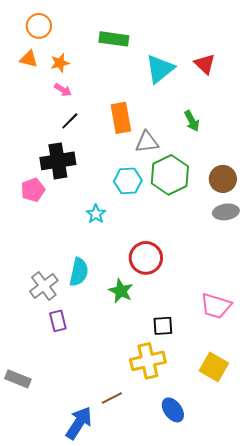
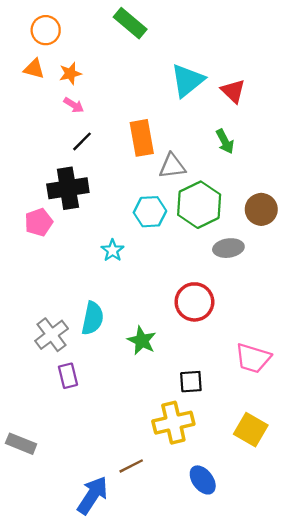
green rectangle: (114, 39) -> (130, 23), moved, turned 32
red triangle: (205, 64) -> (233, 91), moved
gray ellipse: (226, 212) -> (228, 248), moved
red circle: (146, 258) -> (194, 302), moved

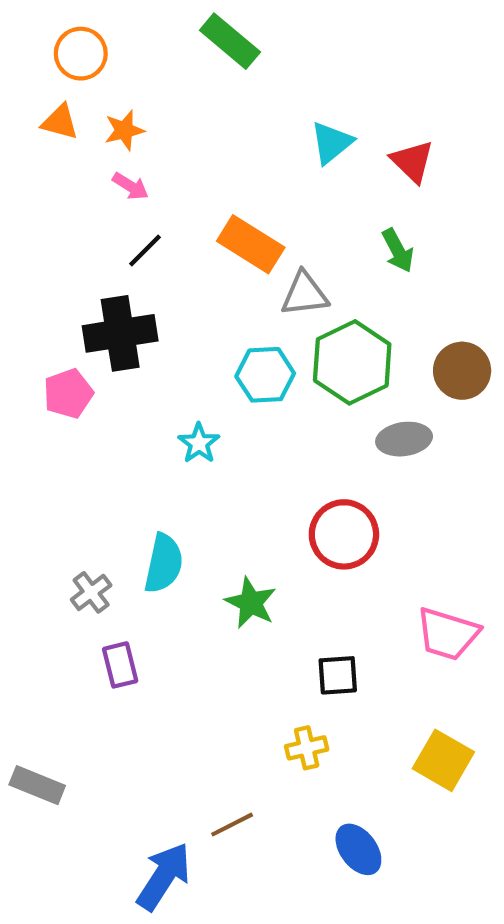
cyan triangle: (187, 81) -> (331, 143), size x0.7
orange rectangle: (142, 138) -> (251, 244), turned -48
gray cross: (52, 335) -> (91, 592), size x0.7
yellow cross: (173, 423) -> (307, 748), size x0.6

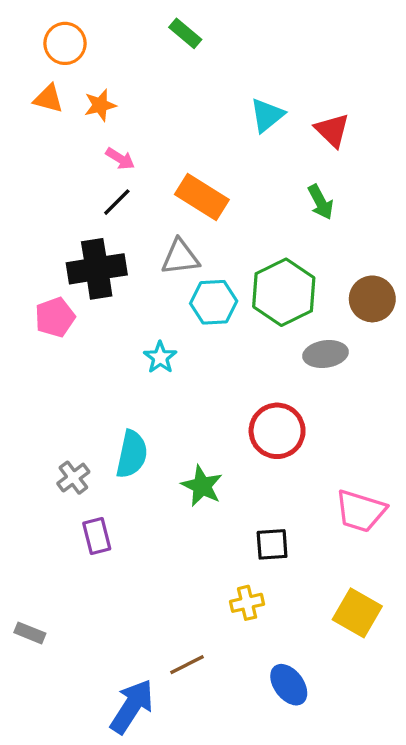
green rectangle: (230, 41) -> (185, 33), size x0.7
pink arrow: (130, 186) -> (120, 159), moved
gray triangle: (305, 294) -> (180, 257), moved
gray rectangle: (37, 785) -> (30, 633), size x0.7

